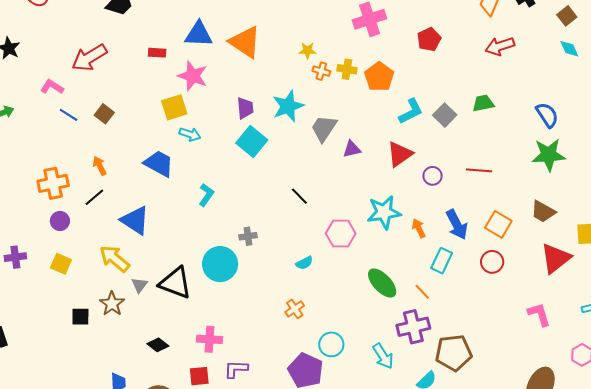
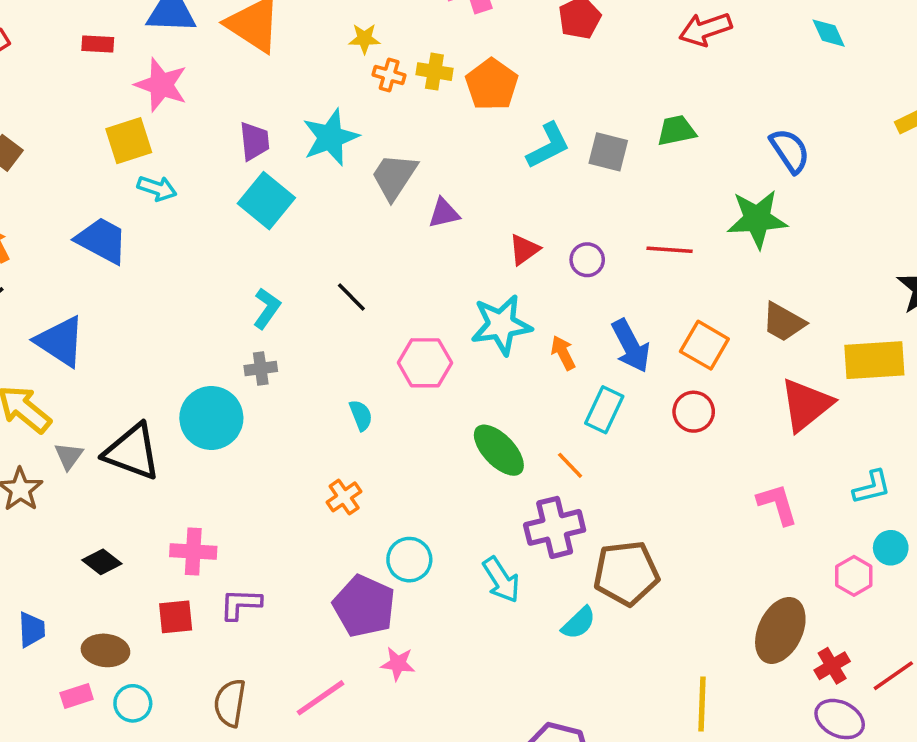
gray square: (445, 115) -> (608, 152), turned -30
red triangle: (400, 154) -> (524, 250), moved, size x0.7
green star: (549, 155) -> (757, 219), moved
cyan L-shape: (206, 195) -> (267, 308), moved
cyan semicircle: (304, 263) -> (361, 415), turned -84

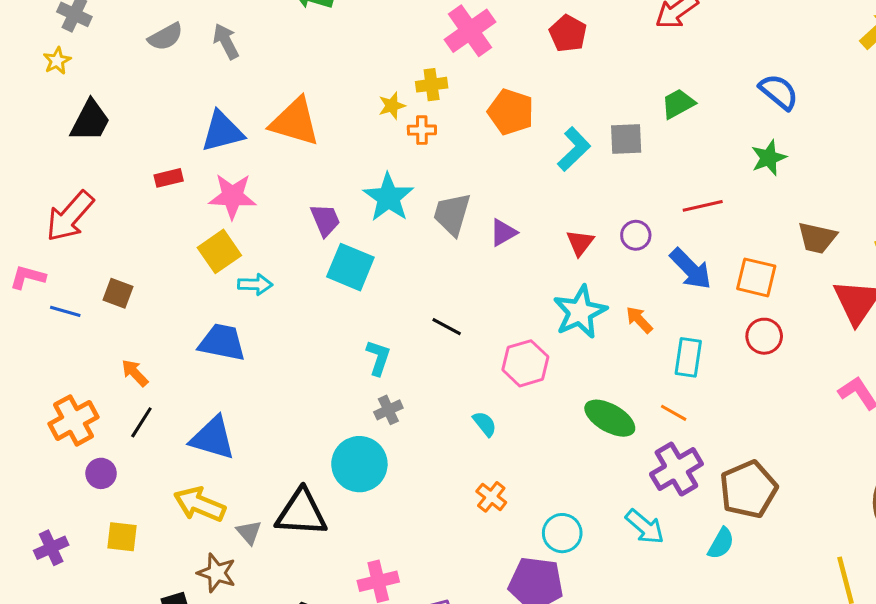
yellow cross: (434, 72) -> (432, 85), moved
green star: (757, 219) -> (769, 158), size x0.7
blue arrow: (631, 346) -> (691, 269), moved

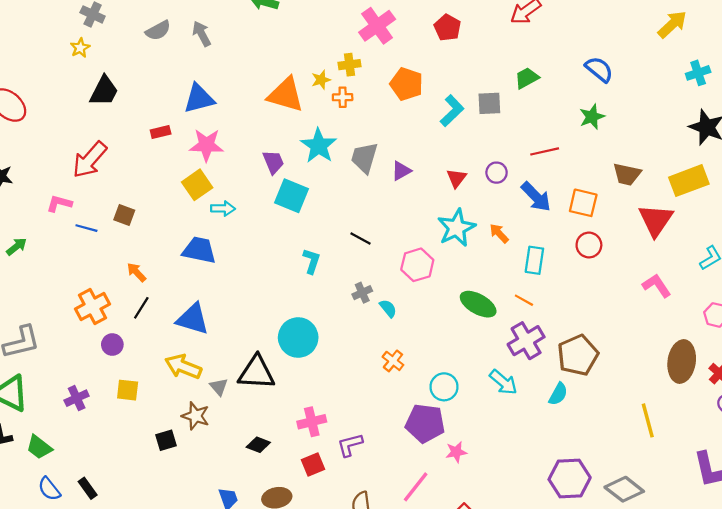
orange triangle: (295, 122) -> (286, 95), moved
gray cross: (388, 410) -> (362, 293), moved

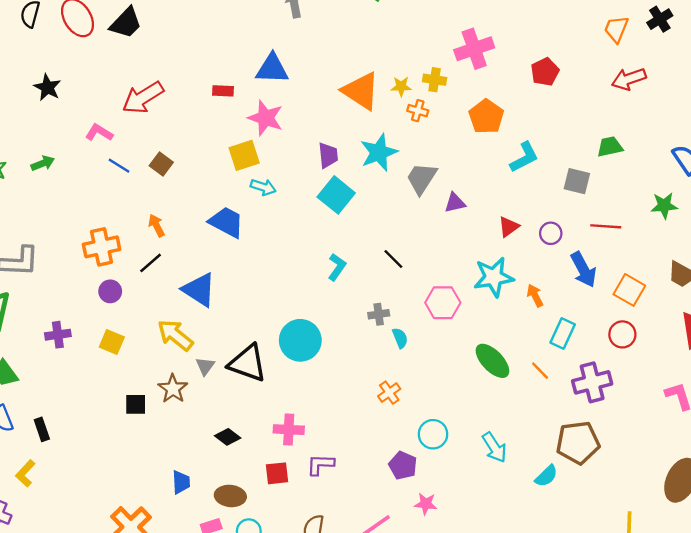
black trapezoid: (104, 91) -> (126, 23), moved
gray square: (489, 103) -> (577, 181), moved
purple cross: (526, 341) -> (592, 382), moved
purple pentagon: (425, 423) -> (403, 465), size x0.7

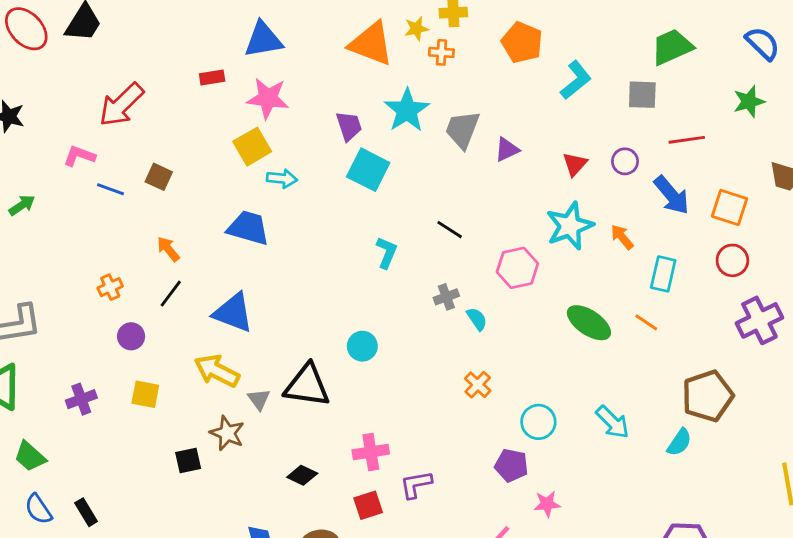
green trapezoid: (610, 147) -> (672, 47), size x1.4
orange cross: (102, 247) -> (110, 287), size x0.6
cyan circle: (300, 340) -> (362, 346), size x0.6
purple cross: (592, 382) -> (759, 320), moved

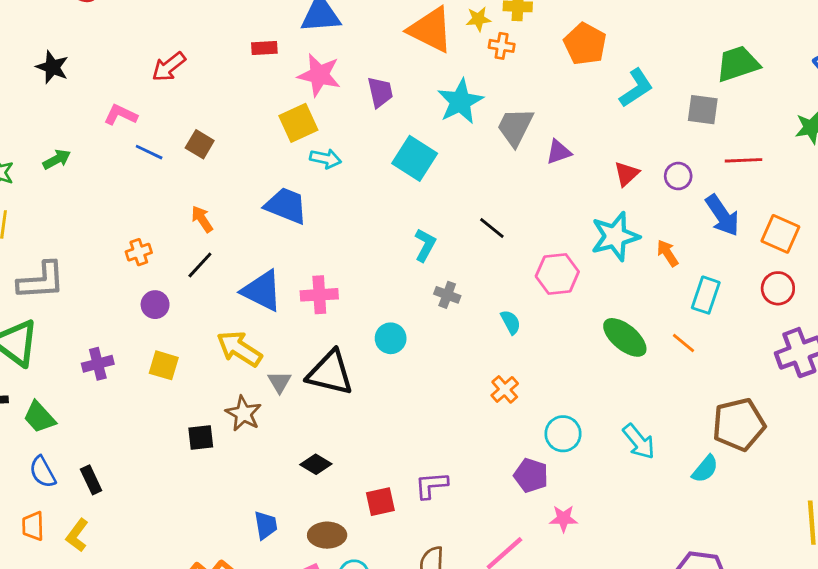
red arrow: (121, 105) -> (169, 67), size x0.7
purple trapezoid: (349, 126) -> (380, 92), moved
gray cross: (446, 297) -> (447, 295), moved, turned 35
pink cross: (371, 452) -> (319, 295), moved

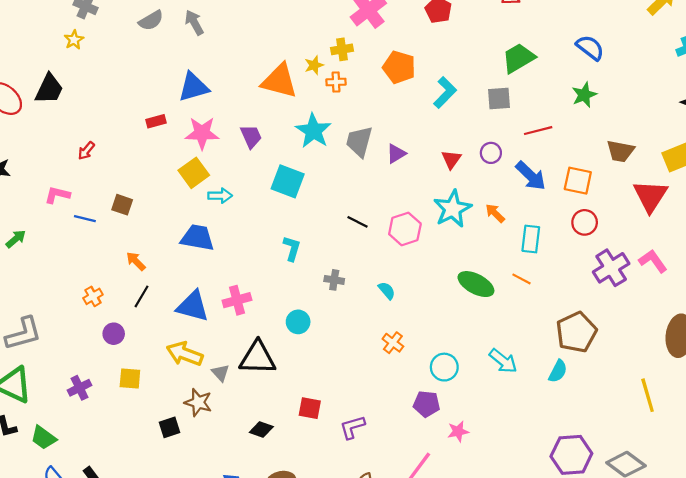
red arrow: (169, 67) -> (86, 151), size x0.7
cyan L-shape: (425, 245) -> (292, 248), moved
pink hexagon: (557, 274) -> (405, 229), moved
red square: (380, 502) -> (310, 408), moved, turned 35

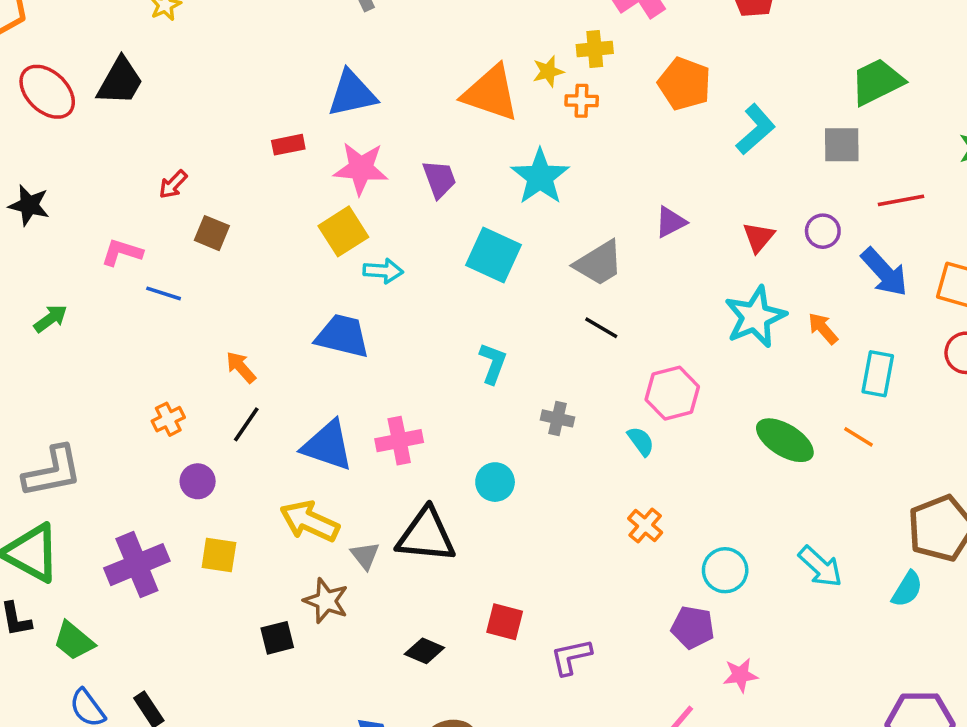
gray trapezoid: (359, 141) -> (599, 263), moved, turned -140
brown square: (122, 205) -> (212, 233), moved
pink hexagon: (405, 229) -> (672, 393), moved
purple cross: (79, 388) -> (137, 565), size x1.6

